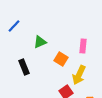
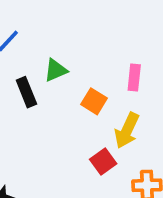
black rectangle: (24, 67) -> (26, 92), moved

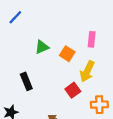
green triangle: (56, 70) -> (42, 47), moved
black rectangle: (26, 92) -> (26, 81), moved

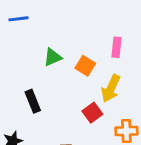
blue line: (15, 17) -> (19, 19), turned 40

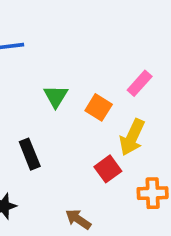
pink rectangle: (116, 47) -> (140, 83), turned 36
green triangle: (53, 57) -> (56, 96), turned -36

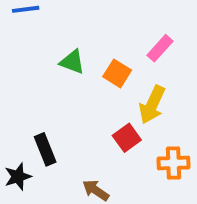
green triangle: (56, 96) -> (72, 62), turned -40
black rectangle: (30, 154) -> (45, 149), moved

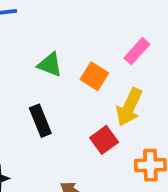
black rectangle: (45, 149) -> (40, 121), moved

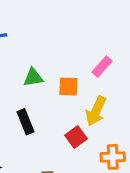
green triangle: (50, 65) -> (33, 77), turned -30
orange square: (94, 76) -> (68, 87), turned -30

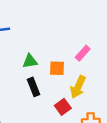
black rectangle: (26, 122) -> (34, 87), moved

